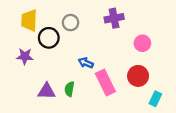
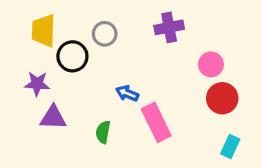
red circle: (138, 76) -> (222, 98), moved
purple triangle: (47, 91) -> (53, 118), moved

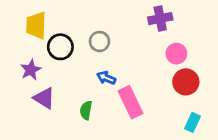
purple cross: (169, 27) -> (160, 19), moved
gray circle: (105, 34) -> (99, 41), moved
purple star: (37, 84) -> (31, 70), turned -30
purple triangle: (53, 118) -> (44, 98), turned 30

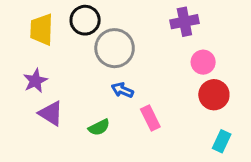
gray circle: (99, 41) -> (115, 48), size x1.6
black circle: (60, 47) -> (85, 20), moved
pink rectangle: (131, 102) -> (150, 118), size x0.7
green semicircle: (86, 110) -> (99, 127), turned -126

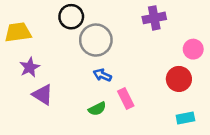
yellow trapezoid: (42, 29) -> (18, 32), moved, turned 80
pink circle: (203, 62) -> (193, 49), moved
green semicircle: (99, 127) -> (97, 109), moved
cyan rectangle: (222, 141) -> (185, 118), turned 54

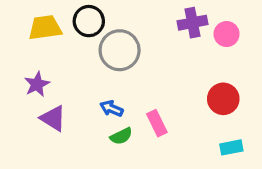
yellow trapezoid: (18, 32) -> (45, 28), moved
pink circle: (193, 49) -> (227, 34), moved
blue arrow: (102, 75) -> (111, 109), moved

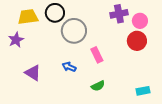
purple star: (37, 84) -> (16, 40), moved
red circle: (223, 99) -> (137, 41), moved
pink rectangle: (157, 123) -> (97, 55), moved
green semicircle: (121, 136) -> (98, 86), moved

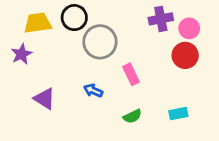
cyan rectangle: (143, 91) -> (178, 114), moved

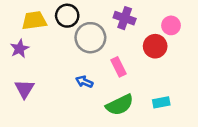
purple cross: (161, 19) -> (125, 18), moved, turned 30
red circle: (185, 55) -> (155, 46), moved
purple triangle: (45, 99) -> (24, 89), moved, turned 30
green semicircle: (132, 116) -> (120, 105), size x1.6

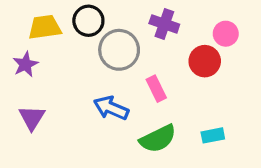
blue arrow: (84, 82) -> (111, 108), size x1.5

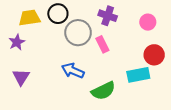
red circle: (205, 61) -> (154, 55), moved
pink rectangle: (156, 89) -> (102, 44), moved
cyan rectangle: (213, 135) -> (138, 75), moved, size x1.5

